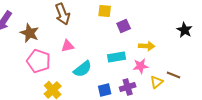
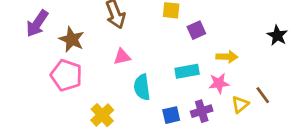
pink pentagon: (39, 61) -> (66, 75), moved
cyan semicircle: (83, 69) -> (142, 87), turned 120
brown line: (174, 75) -> (263, 95), turned 32

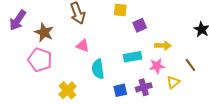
pink triangle: (122, 57) -> (83, 46), turned 32
brown line: (263, 95) -> (190, 65), moved

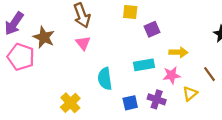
pink triangle: (83, 46) -> (83, 43), moved, turned 32
pink pentagon: (40, 60) -> (21, 57), moved
purple cross: (144, 87) -> (157, 99), turned 35

